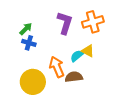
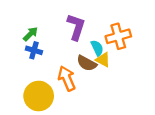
orange cross: (93, 22) -> (118, 36), moved
cyan semicircle: (77, 56) -> (97, 48), moved, turned 104
brown semicircle: (74, 77) -> (87, 63), moved, turned -144

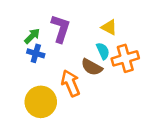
purple L-shape: (76, 27) -> (61, 29), moved
orange cross: (118, 36) -> (125, 58), moved
yellow triangle: (103, 60) -> (109, 27), moved

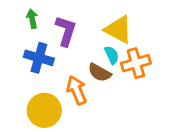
yellow triangle: (109, 27) -> (118, 29), size x1.6
green arrow: (32, 36) -> (32, 19), moved, turned -56
blue cross: (36, 53) -> (39, 58), size x1.5

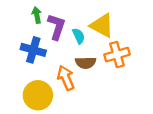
green arrow: (32, 19) -> (37, 15), moved
cyan semicircle: (112, 55) -> (79, 36), moved
brown semicircle: (100, 73) -> (86, 63), turned -30

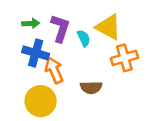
green arrow: (37, 15) -> (31, 23), moved, turned 98
brown semicircle: (86, 63) -> (91, 88), moved
orange arrow: (66, 78) -> (54, 70), moved

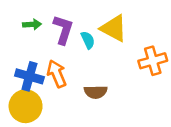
blue cross: (36, 53) -> (29, 76), moved
orange cross: (124, 58) -> (153, 61), moved
yellow circle: (41, 101) -> (26, 106), moved

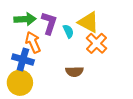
green arrow: (32, 24) -> (25, 19), size x1.5
orange cross: (153, 61) -> (97, 43), moved, turned -30
orange arrow: (57, 74) -> (33, 42), moved

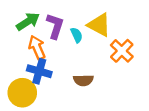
green arrow: (25, 19) -> (28, 21), turned -30
orange cross: (97, 43) -> (122, 51), moved
blue cross: (23, 59) -> (39, 71), moved

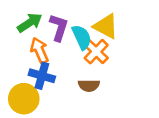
cyan semicircle: (77, 35) -> (82, 37), size x1.5
orange cross: (122, 51) -> (96, 52), moved

